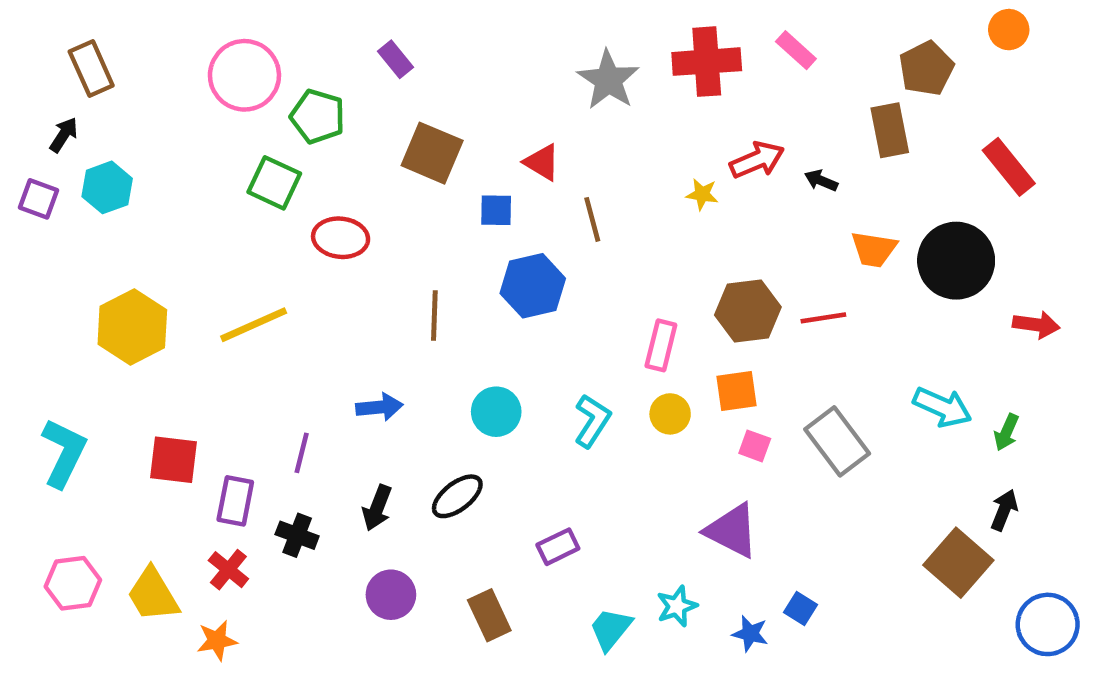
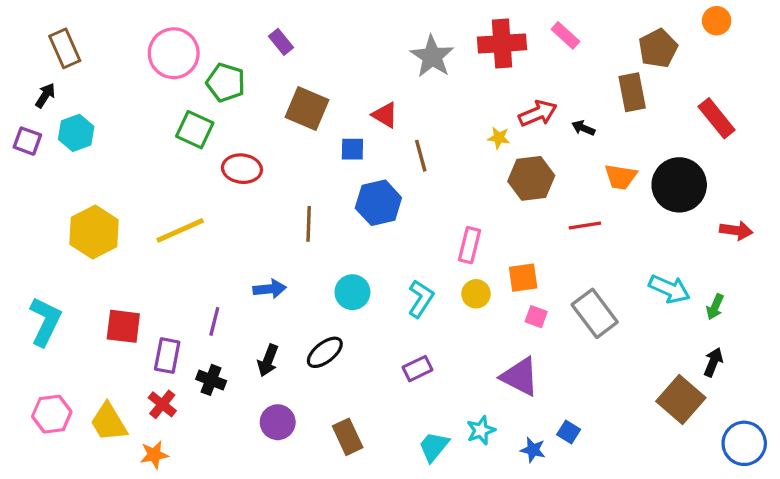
brown hexagon: (748, 311) -> (531, 178), moved
purple rectangle: (558, 547) -> (417, 369), moved

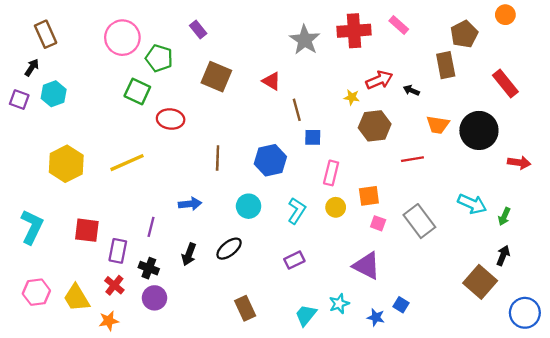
blue square: (352, 149) -> (313, 137), moved
blue hexagon: (378, 203) -> (270, 160), moved
purple circle: (278, 422) -> (155, 298), moved

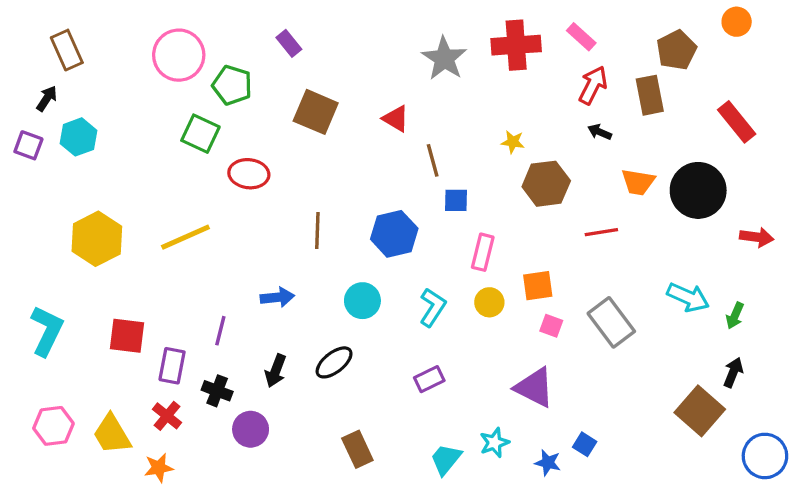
red arrow: (379, 80) -> (593, 85), moved, turned -40
purple circle: (155, 298) -> (251, 429), moved

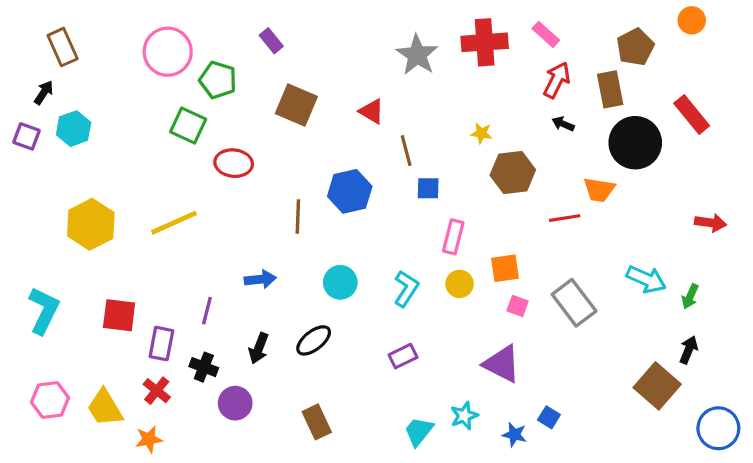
orange trapezoid: (638, 182) -> (599, 190), moved
black circle: (698, 190) -> (635, 143), moved
blue hexagon: (394, 234) -> (350, 191), moved
brown rectangle: (357, 449) -> (317, 422), moved

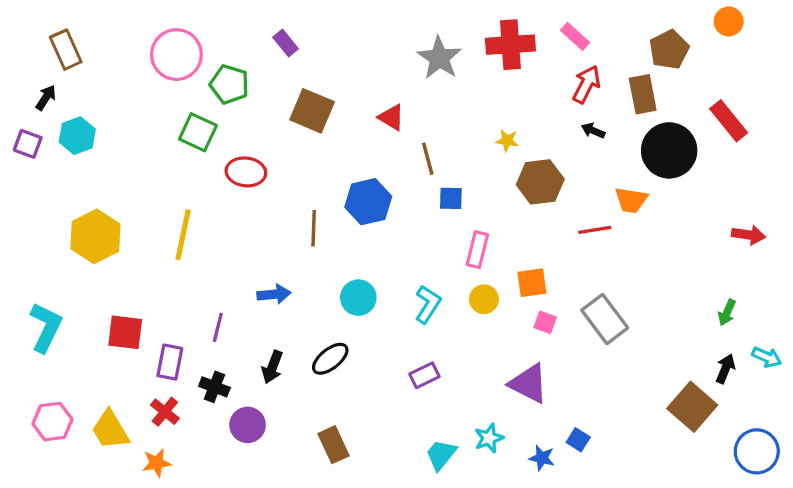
yellow line: (174, 223) -> (183, 235), turned -54
cyan arrow: (646, 279) -> (767, 357), moved, size x0.7

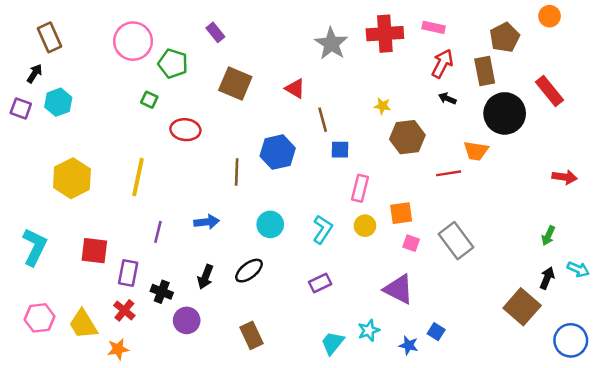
pink rectangle: (575, 36) -> (434, 27), turned -30
green square: (198, 132) -> (149, 100), size x0.6
purple line: (218, 327) -> (158, 232), moved

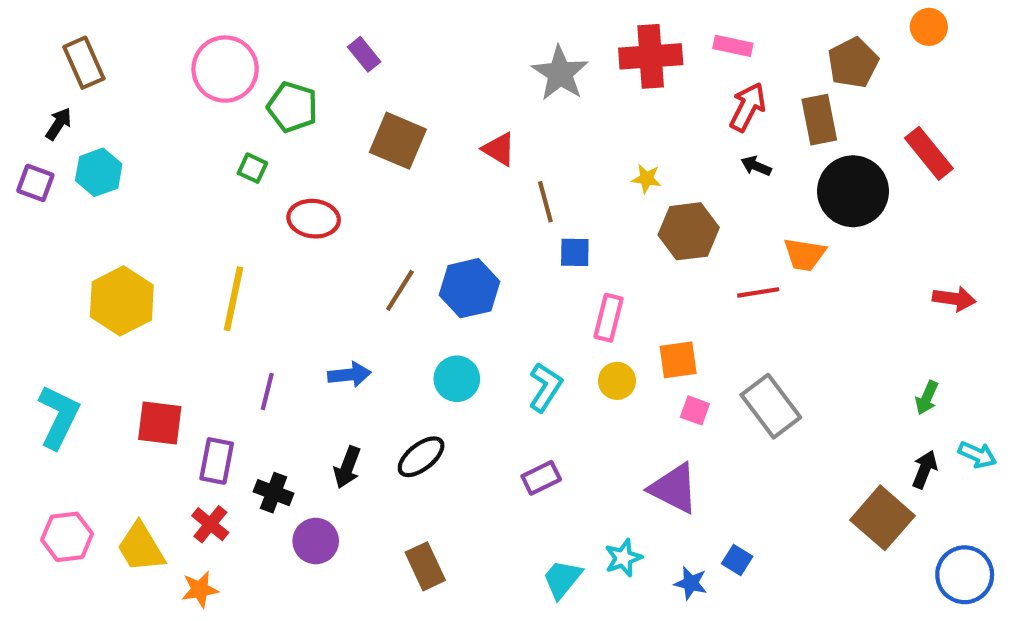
blue hexagon: (278, 152) -> (469, 288), moved
brown line: (237, 172) -> (400, 290), turned 30

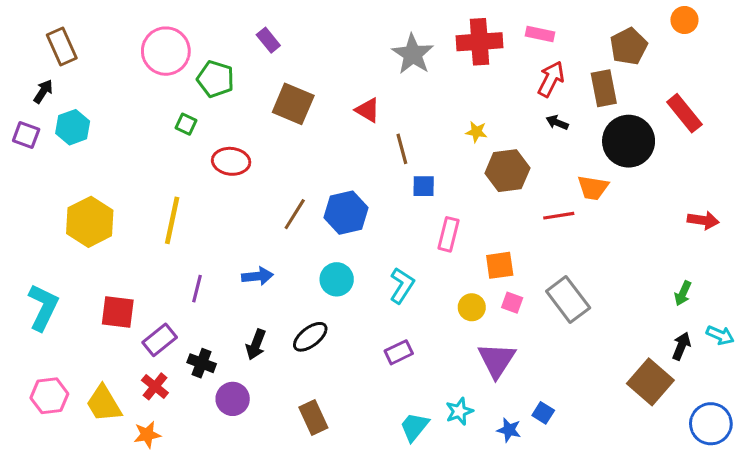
yellow circle: (617, 381) -> (472, 307), moved
purple rectangle: (217, 461) -> (160, 340), turned 40
purple triangle: (674, 488) -> (497, 360), turned 36

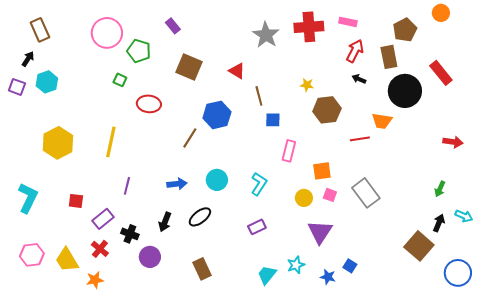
blue hexagon: (346, 213) -> (217, 115), moved
blue arrow: (257, 276) -> (177, 184), moved
red square: (118, 312) -> (76, 201), size x0.7

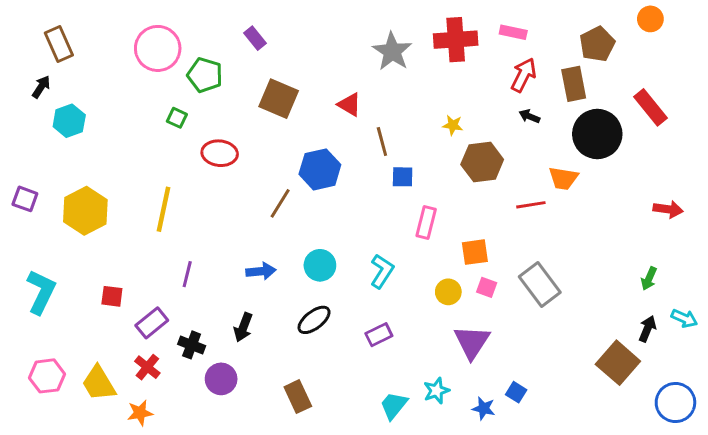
purple square: (17, 87) -> (25, 199), moved
black ellipse: (200, 217) -> (314, 320), moved

